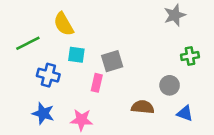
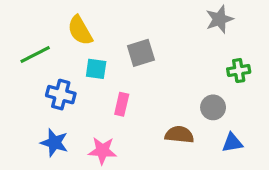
gray square: (112, 61) -> (141, 53), moved
blue triangle: (185, 113) -> (232, 143), turned -30

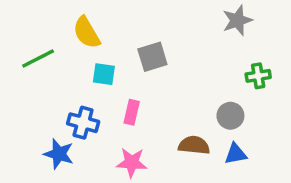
blue cross: (61, 95) -> (83, 123), moved
blue triangle: (232, 143) -> (236, 154), moved
pink star: (102, 151) -> (132, 163), moved

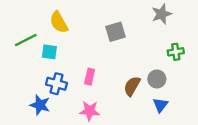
gray square: (152, 57) -> (116, 32), moved
cyan square: (104, 74) -> (49, 52), moved
brown semicircle: (194, 145) -> (132, 86), moved, turned -66
blue triangle: (236, 154) -> (160, 105), turned -42

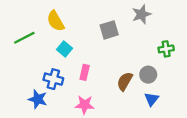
gray star: (162, 14) -> (141, 14), moved
cyan square: (49, 52) -> (64, 49), moved, turned 32

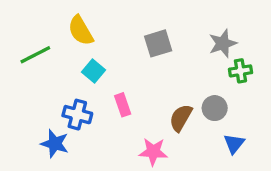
gray star: (141, 14) -> (223, 43), moved
pink rectangle: (85, 72) -> (123, 105), turned -32
blue triangle: (152, 99) -> (234, 144), moved
pink star: (85, 105) -> (153, 152), moved

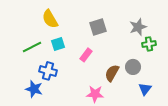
green line: (35, 55) -> (32, 47), moved
cyan square: (94, 71) -> (58, 44), turned 32
pink rectangle: (123, 105) -> (86, 55), moved, turned 56

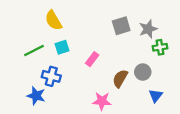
gray square: (98, 27) -> (121, 26), moved

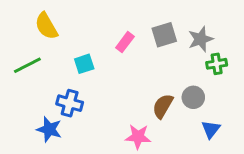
yellow semicircle: (53, 20) -> (46, 26), moved
green line: (34, 51) -> (27, 65), moved
pink rectangle: (92, 59) -> (125, 42), moved

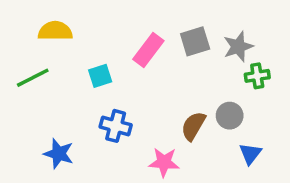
yellow semicircle: (46, 26) -> (55, 31), turned 120
pink rectangle: (125, 42) -> (148, 50), size x1.4
blue cross: (70, 103) -> (116, 126), moved

